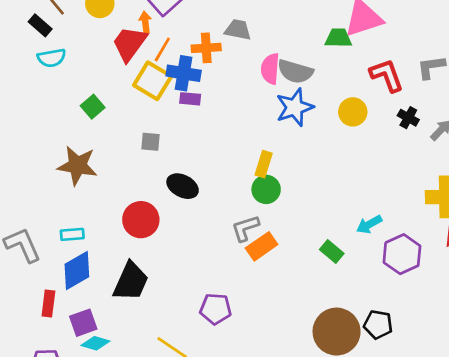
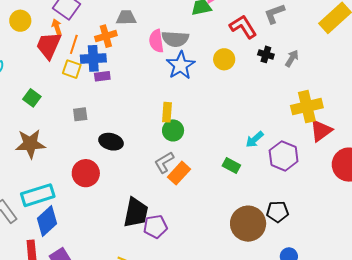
yellow square: (153, 81) -> (72, 69), size x0.7
cyan rectangle: (72, 234) -> (38, 195), size x1.8
black trapezoid: (131, 282) -> (136, 213), moved

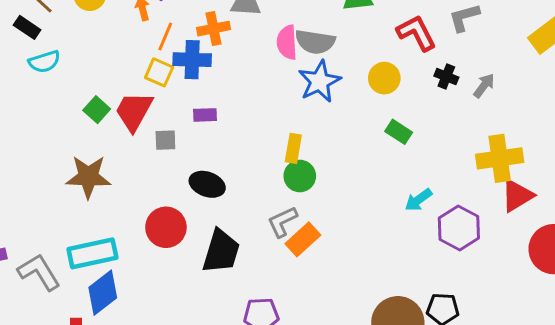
red trapezoid: (49, 45) -> (134, 111), moved
purple rectangle: (102, 76) -> (205, 115), moved
green rectangle: (231, 166) -> (399, 132), moved
black trapezoid: (136, 213) -> (221, 251), moved

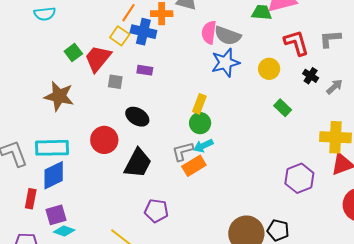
green rectangle: (399, 132) -> (283, 108), moved
cyan arrow: (418, 200) -> (203, 146), moved

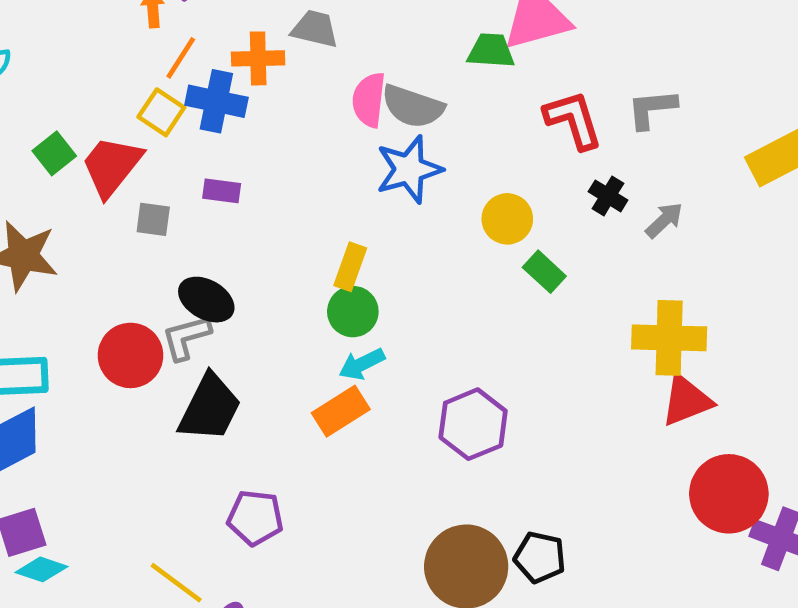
yellow circle: (269, 69) -> (507, 219), moved
gray L-shape: (183, 151) -> (186, 337), moved
purple hexagon: (299, 178) -> (473, 424), moved

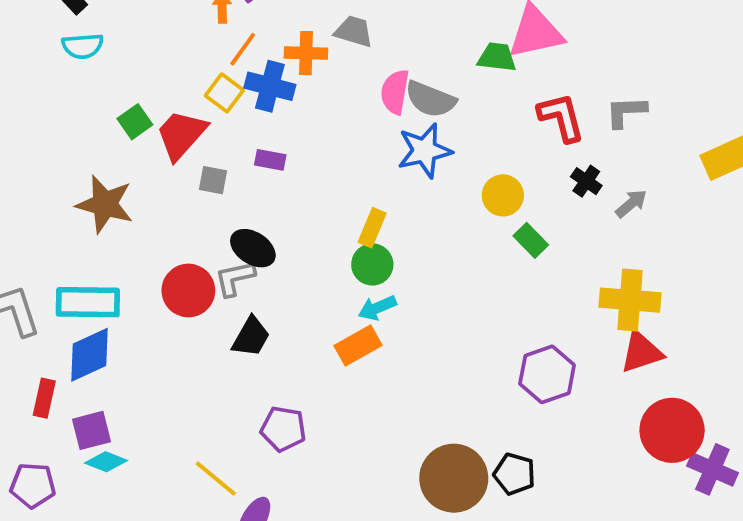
black trapezoid: (210, 408) -> (251, 337), size x0.7
purple hexagon: (473, 424) -> (547, 374), moved

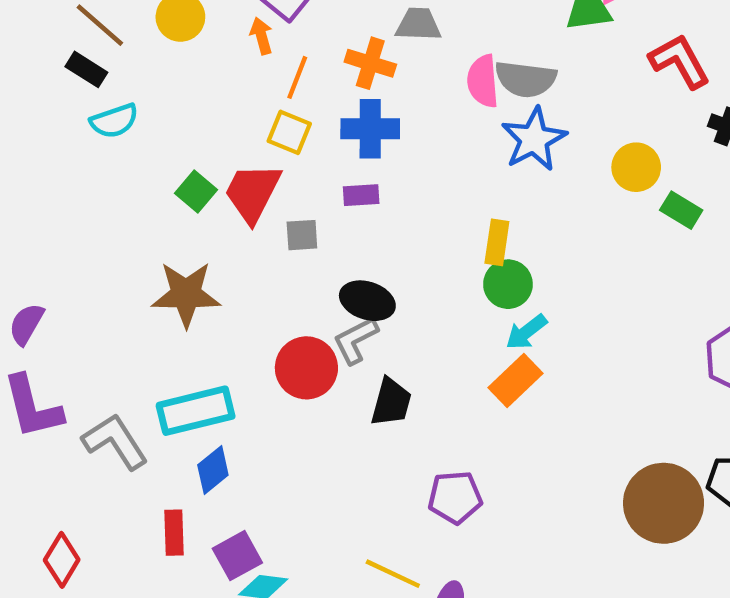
orange cross: (306, 53) -> (370, 63), turned 30
blue cross: (270, 86) -> (370, 129), moved
blue diamond: (90, 355) -> (213, 470), size x0.7

